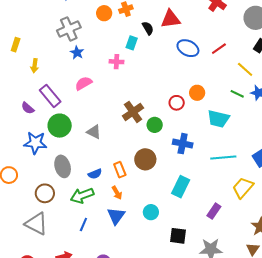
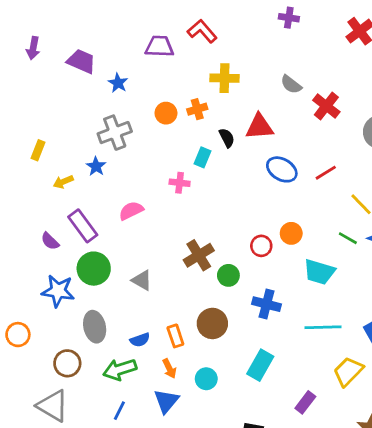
blue star: (77, 53) -> (96, 166), moved
yellow arrow: (35, 66) -> (63, 182), turned 56
cyan circle: (151, 212) -> (206, 379), moved

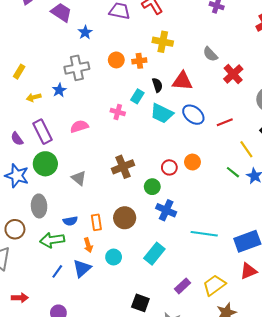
cyan trapezoid: (319, 272) -> (162, 113), moved
green circle: (228, 275) -> (152, 187), moved
yellow trapezoid: (348, 371) -> (214, 285), moved
blue line: (119, 411) -> (57, 271), moved

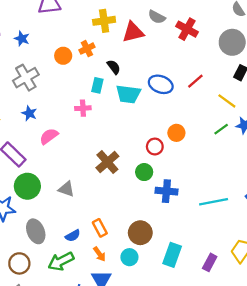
red triangle: (182, 81) -> (133, 32), moved
blue star: (59, 90) -> (29, 113), moved
green line: (233, 172) -> (221, 129), turned -56
brown circle: (125, 218) -> (140, 233), moved
cyan rectangle: (154, 254) -> (172, 255), moved

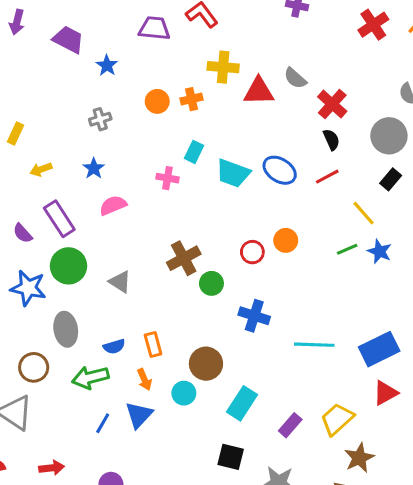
black semicircle: (114, 67) -> (331, 140), moved
gray cross: (26, 78) -> (100, 119), size x0.6
green circle: (144, 172) -> (211, 283), moved

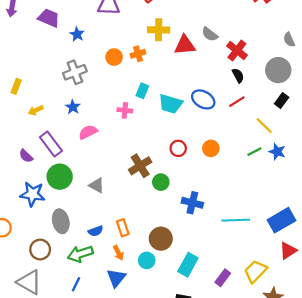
gray cross: (100, 119) -> (75, 72), size x1.5
red circle: (252, 252) -> (178, 148), moved
blue line: (103, 423) -> (76, 284), moved

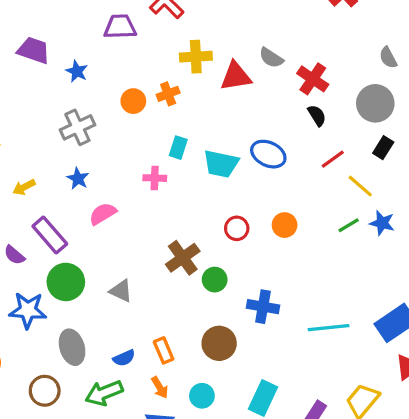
red line: (237, 102) -> (333, 159), moved
brown circle: (161, 239) -> (219, 343), moved

